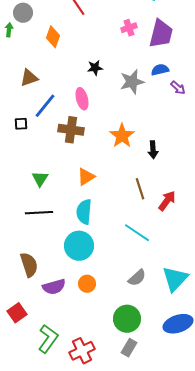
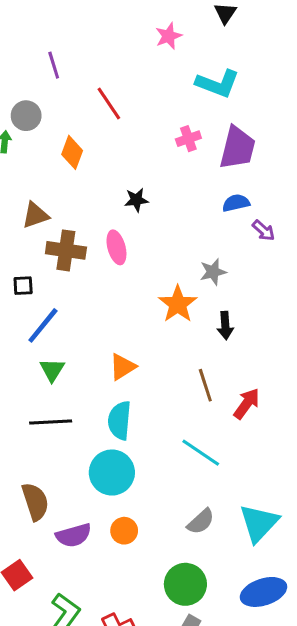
gray star: (132, 82) -> (213, 272), moved, size x0.7
blue line: (45, 106) -> (43, 325), moved
brown cross: (71, 130) -> (66, 250), moved

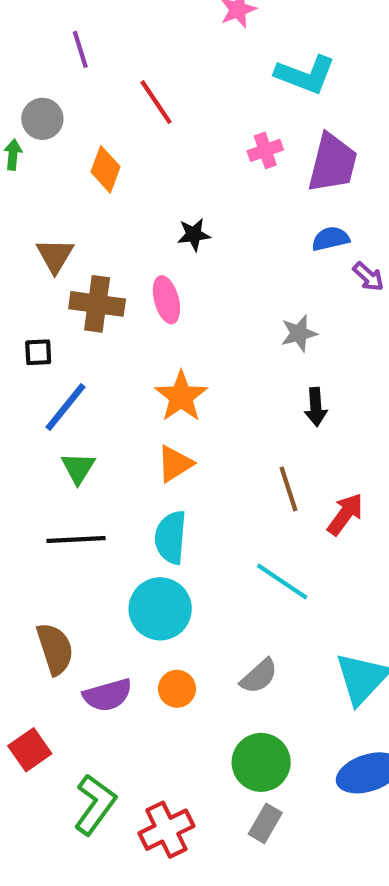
brown triangle: (35, 215) -> (55, 256), turned -40
orange star: (178, 304) -> (181, 396), moved
gray semicircle: (201, 522) -> (259, 676), moved

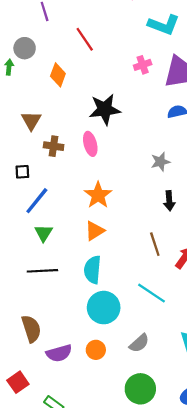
black star: (194, 235) -> (105, 109), size x1.8
brown cross: (97, 304) -> (54, 146), size x0.7
cyan circle: (160, 609) -> (104, 308), moved

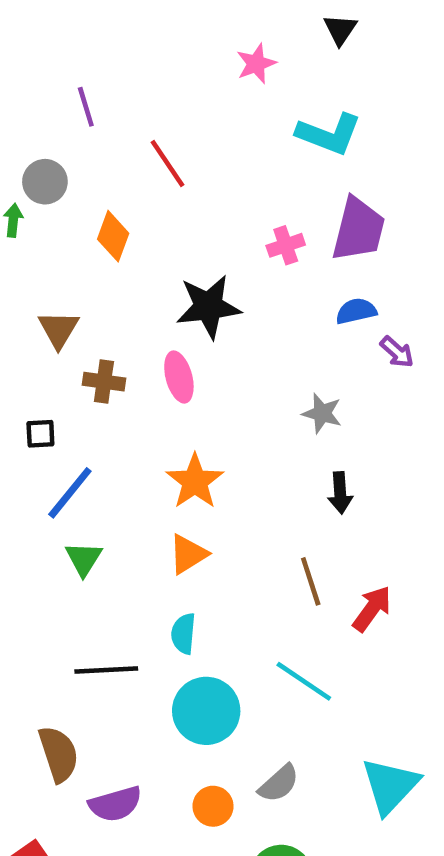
pink cross: (143, 65) -> (286, 245), moved
gray star: (160, 162) -> (322, 413), turned 30
cyan semicircle: (92, 270) -> (183, 634), size x0.7
black line: (42, 271) -> (106, 670), moved
orange circle: (96, 350) -> (213, 806), moved

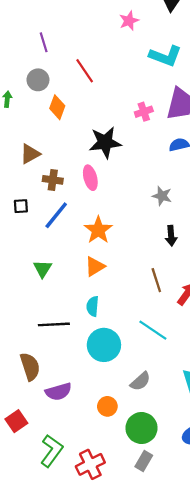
gray circle: (45, 182) -> (38, 80), moved
brown triangle: (59, 329) -> (30, 154), turned 30
blue line: (70, 493) -> (56, 215), moved
orange circle: (213, 806) -> (107, 406), moved

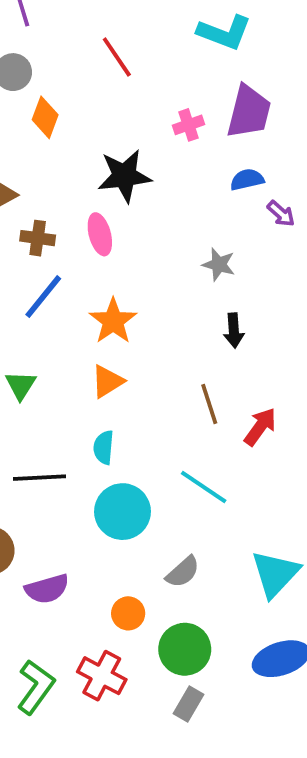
red line: (85, 71) -> (117, 57), moved
red cross: (90, 464) -> (102, 676), moved, turned -36

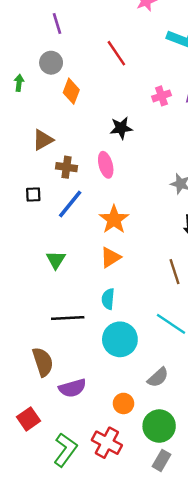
black star: (124, 176) -> (121, 128), size x0.7

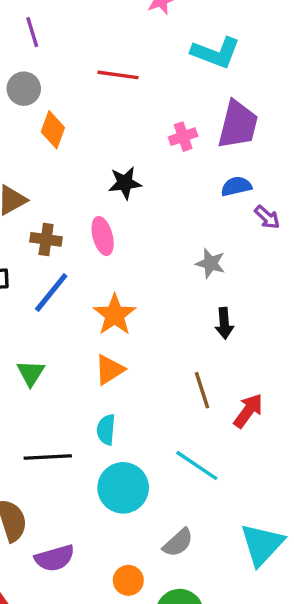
red line: (116, 53) -> (118, 75), turned -48

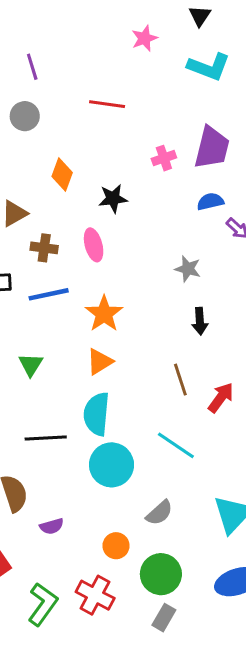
cyan L-shape: (216, 53) -> (209, 67), moved
orange diamond: (53, 130) -> (62, 175), moved
blue line: (51, 293) -> (49, 294), turned 39
cyan semicircle: (106, 430) -> (97, 414), size x1.6
purple semicircle: (55, 558) -> (52, 526), size x0.7

